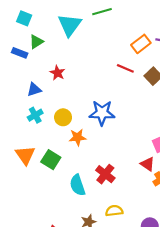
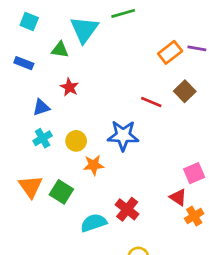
green triangle: (36, 42) -> (60, 50), moved, turned 40
red line: (125, 68) -> (151, 102), moved
cyan semicircle: (77, 185) -> (94, 223), turned 90

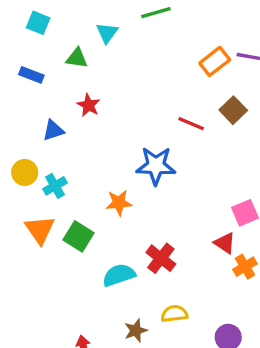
cyan triangle: (84, 30) -> (107, 33), size x0.6
cyan cross: (43, 138) -> (55, 186), moved
yellow circle: (76, 141) -> (25, 172), moved

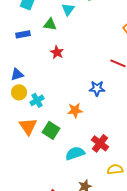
blue rectangle: (31, 75) -> (23, 34), turned -32
blue triangle: (53, 130) -> (17, 74), moved
blue star: (156, 166) -> (97, 88), size x0.7
yellow semicircle: (174, 314) -> (115, 169), moved

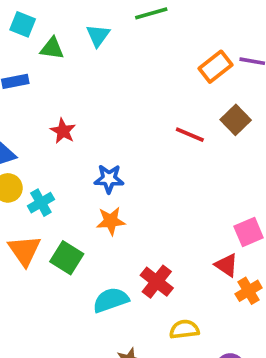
green triangle: (50, 24) -> (52, 48), moved
red star: (57, 52) -> (63, 131), moved
blue star: (97, 88) -> (109, 179), moved

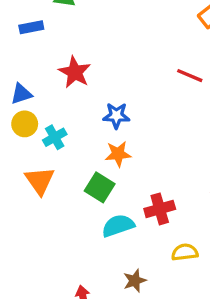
red star: (63, 131) -> (75, 72), size x1.4
green square: (67, 258) -> (100, 187), moved
red cross: (157, 282) -> (160, 209), turned 36

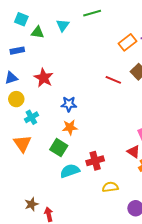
blue triangle: (21, 94) -> (11, 78), moved
yellow circle: (25, 124) -> (16, 99), moved
brown star: (135, 281) -> (31, 204), moved

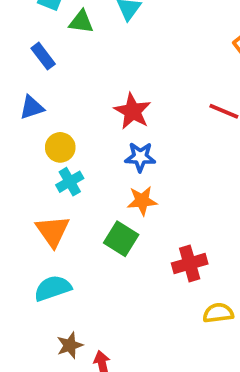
blue rectangle: (17, 51) -> (43, 56), turned 64
red star: (44, 78) -> (133, 111), moved
yellow circle: (16, 99) -> (60, 147), moved
cyan semicircle: (70, 171) -> (53, 288), moved

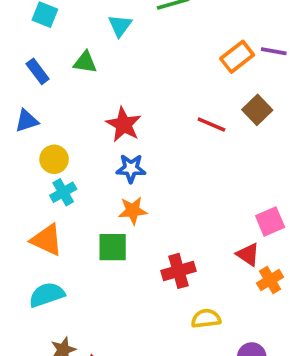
green triangle: (81, 22) -> (85, 62), moved
orange triangle: (53, 231) -> (47, 240), turned -30
green square: (121, 239) -> (113, 247), turned -32

